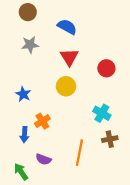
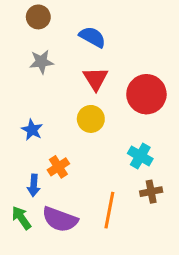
red circle: (106, 68) -> (146, 94), size x1.6
purple semicircle: (43, 159) -> (60, 219), size x1.6
green arrow: (21, 172) -> (21, 218), moved

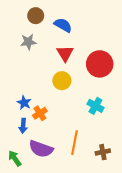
brown circle: (38, 17) -> (36, 16), moved
blue star: (32, 130) -> (24, 103), moved
brown cross: (151, 192) -> (103, 152), moved
green arrow: (21, 218) -> (15, 158), moved

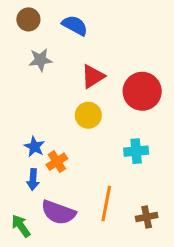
brown circle: (36, 16) -> (28, 19), moved
blue semicircle: (63, 25) -> (75, 25), moved
red triangle: (65, 53) -> (93, 76), turned 30
cyan cross: (95, 106) -> (136, 151), turned -35

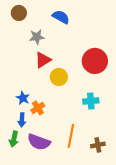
blue semicircle: (75, 25) -> (61, 17), moved
gray star: (40, 60) -> (37, 37), moved
red triangle: (93, 76) -> (43, 60), moved
green arrow: (21, 226) -> (14, 139), moved, turned -133

